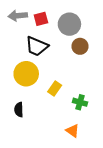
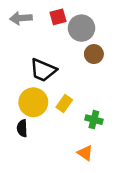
red square: (41, 19) -> (58, 17), moved
black trapezoid: (37, 46) -> (43, 70), moved
yellow circle: (26, 74) -> (33, 102), moved

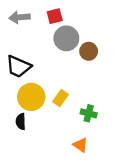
gray circle: (82, 28) -> (66, 38), moved
black trapezoid: (43, 70) -> (18, 66), moved

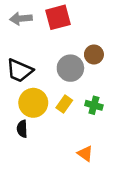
red square: (55, 16) -> (58, 17), size x1.5
gray circle: (66, 38) -> (70, 68), moved
green cross: (89, 113) -> (94, 105), moved

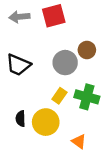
yellow circle: (33, 103) -> (46, 122), moved
green cross: (94, 105) -> (87, 97), size x1.5

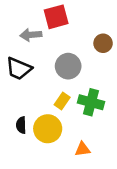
gray arrow: (19, 17) -> (31, 35), moved
brown circle: (87, 50) -> (103, 43), moved
orange triangle: (79, 141) -> (83, 149), turned -42

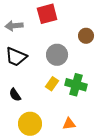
gray arrow: (31, 35) -> (14, 26), moved
black semicircle: (21, 125) -> (15, 95), moved, turned -32
yellow circle: (48, 129) -> (30, 124), moved

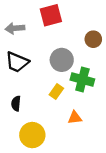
green cross: (76, 85) -> (82, 79), moved
black semicircle: (15, 95) -> (16, 103), turned 40
orange triangle: (69, 124) -> (75, 118), moved

